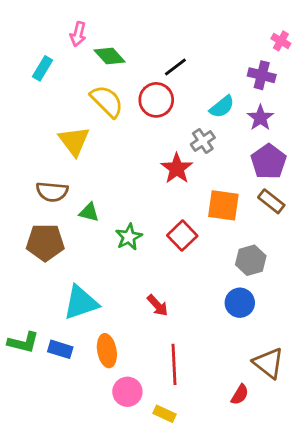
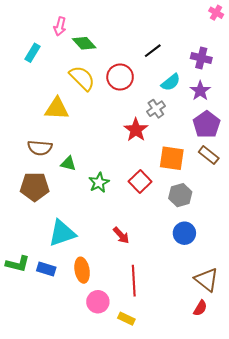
pink cross: (281, 41) -> (216, 13), moved
black line: (175, 67) -> (153, 51), moved
yellow triangle: (74, 141) -> (57, 109), turned -50
gray hexagon: (251, 260) -> (180, 195), moved
red semicircle: (240, 395) -> (200, 308), moved

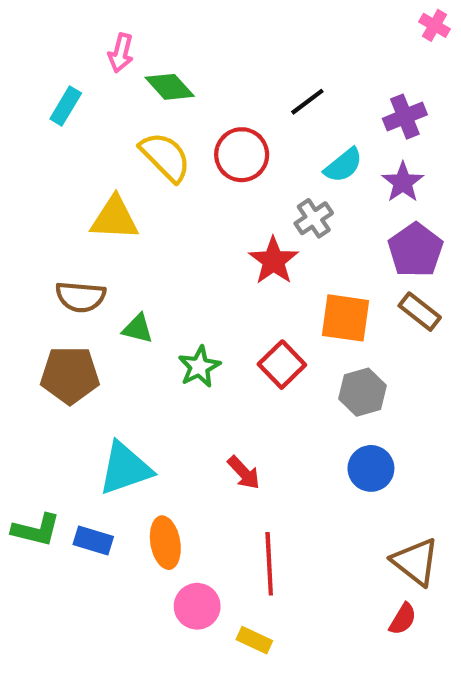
purple cross: (201, 58) -> (405, 117), turned -36

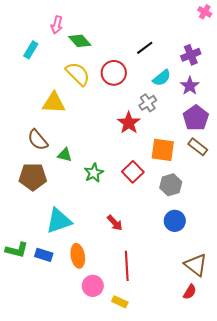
brown semicircle: (81, 297) -> (38, 140), turned 45

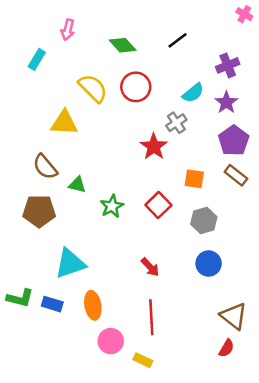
green diamond: (80, 41) -> (123, 45), moved
black line: (145, 48) -> (178, 40), moved
orange square: (163, 150) -> (194, 179), size x0.7
red arrow: (115, 223) -> (150, 267), moved

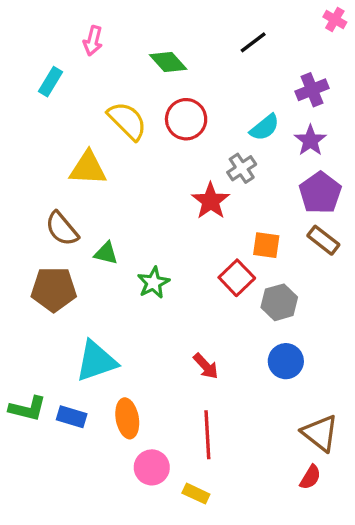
black line: (178, 40) -> (253, 42), moved
red square: (158, 205) -> (237, 278), moved

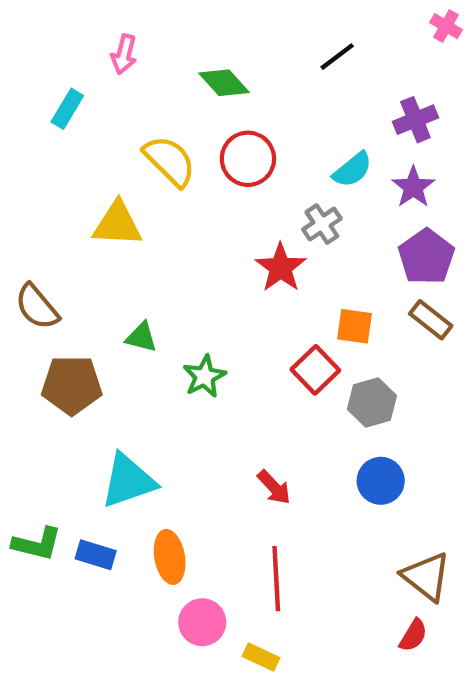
brown semicircle: (62, 229) -> (37, 307), moved

